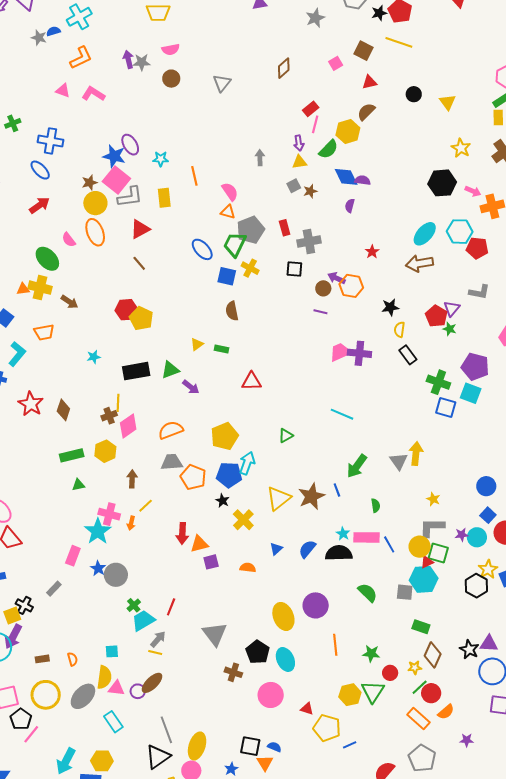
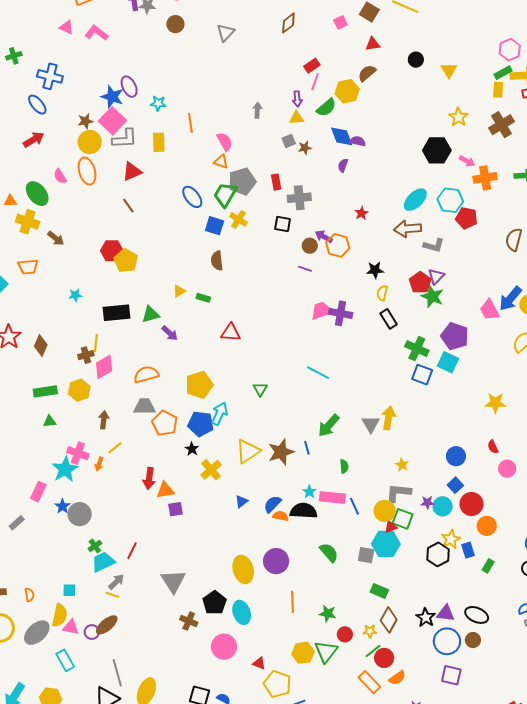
orange triangle: (23, 289) -> (10, 201), moved
gray L-shape: (479, 292) -> (434, 245), moved
green star: (450, 329) -> (432, 296), size x1.6
green triangle: (286, 435) -> (260, 389), turned -35
orange semicircle: (248, 568) -> (281, 516), moved

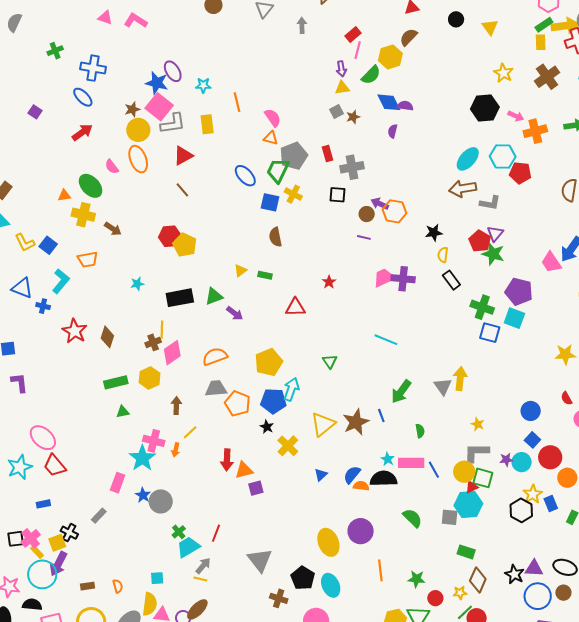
gray arrow: (257, 110) -> (302, 25), moved
red star: (361, 213) -> (329, 282), moved

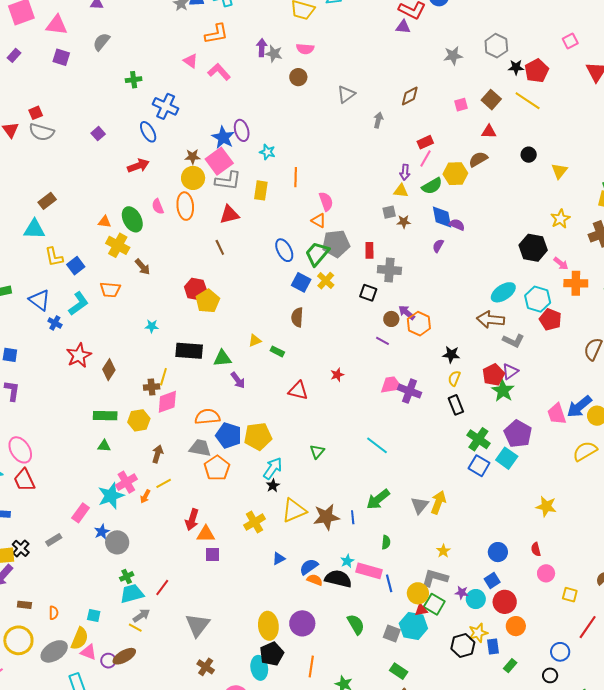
blue pentagon: (273, 401) -> (229, 435), moved
black star: (267, 427) -> (273, 486), moved
pink cross: (154, 441) -> (126, 482), turned 30
black pentagon: (303, 578) -> (272, 654), moved

